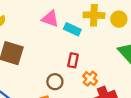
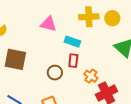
cyan rectangle: (72, 29) -> (72, 42), moved
brown circle: (55, 82) -> (55, 73), moved

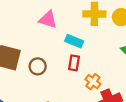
brown circle: (55, 73) -> (38, 66), moved

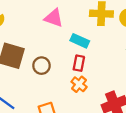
orange cross: (93, 82) -> (79, 84), moved

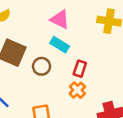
cyan rectangle: (80, 41) -> (60, 45), moved

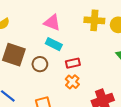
red rectangle: (80, 69) -> (73, 63), turned 64

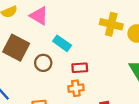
pink triangle: (52, 23) -> (39, 16), moved
orange cross: (72, 82) -> (76, 88), turned 32

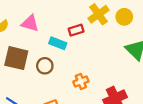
yellow cross: (111, 24) -> (99, 14), turned -35
red rectangle: (80, 68) -> (76, 30), moved

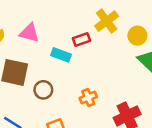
yellow circle: (124, 17) -> (137, 36), moved
brown circle: (45, 66) -> (43, 90), moved

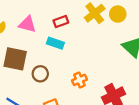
yellow circle: (137, 36) -> (118, 14), moved
red rectangle: (82, 40) -> (61, 21), moved

